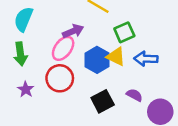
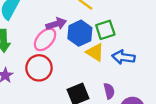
blue hexagon: (97, 60) -> (80, 33), moved
purple semicircle: (134, 95) -> (109, 91), turned 42

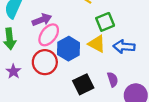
purple arrow: (56, 24) -> (42, 20), moved
blue hexagon: (80, 33) -> (69, 49), moved

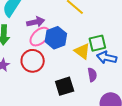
green square: (105, 22) -> (97, 43), moved
blue hexagon: (69, 49) -> (56, 38), moved
purple semicircle: (113, 79) -> (92, 75), moved

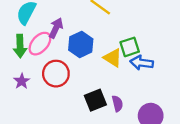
purple arrow: (36, 22) -> (56, 28), turned -48
pink ellipse: (40, 37) -> (40, 44), moved
purple semicircle: (92, 75) -> (117, 104), moved

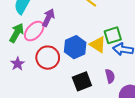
blue hexagon: (81, 44) -> (75, 47), moved
green arrow: (20, 46) -> (17, 33), turned -150
purple semicircle: (117, 104) -> (110, 76), moved

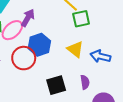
green square: (113, 35) -> (81, 19), moved
blue hexagon: (75, 47) -> (39, 45), moved

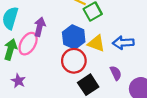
blue hexagon: (39, 45) -> (74, 37), moved
red circle: (24, 58) -> (74, 61), moved

